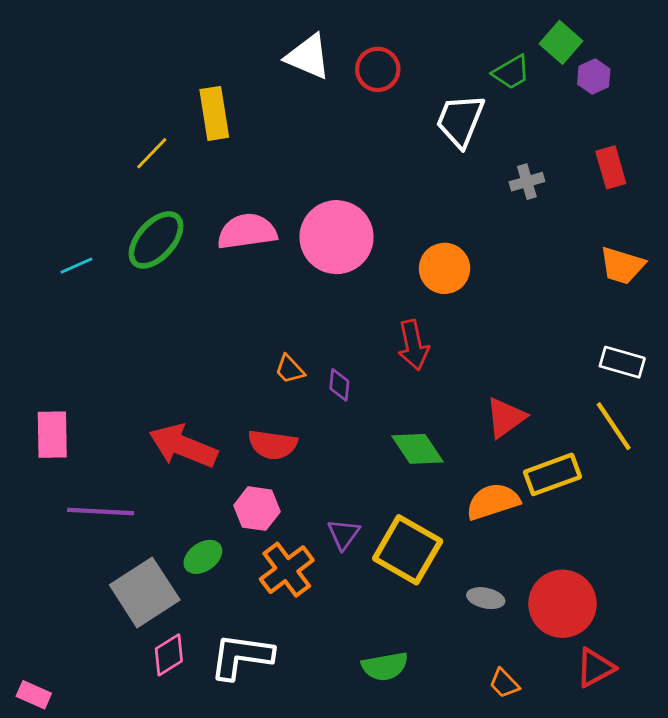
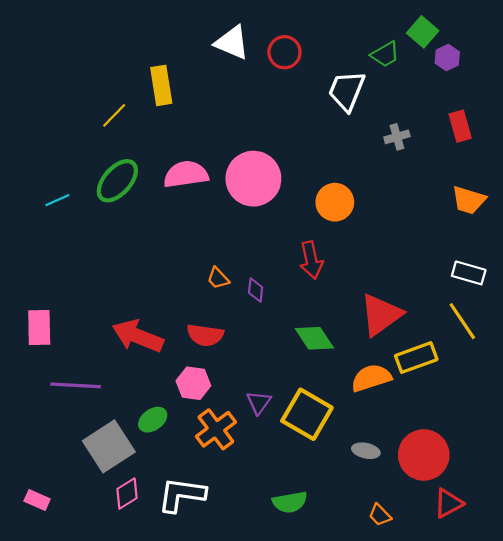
red triangle: (506, 418) -> (381, 315), size x1.4
pink rectangle: (34, 695) -> (37, 500), moved

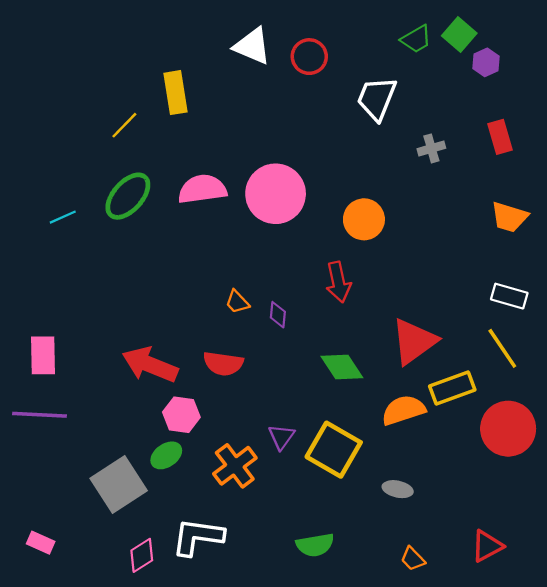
green trapezoid: (385, 54) -> (416, 39), moved
pink hexagon: (193, 383) -> (181, 415), moved
purple line: (76, 385) -> (40, 415), moved
red circle: (424, 455) -> (508, 429), moved
pink diamond: (127, 494) -> (142, 555), moved

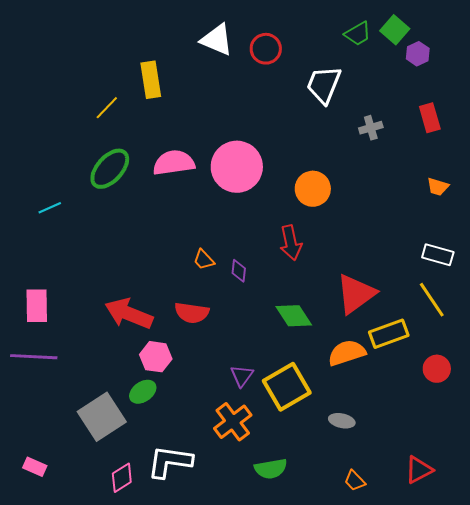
cyan line: (63, 217) -> (50, 208), moved
orange trapezoid: (509, 217) -> (438, 187), size x0.7
red circle: (508, 429) -> (437, 369), size x0.6
yellow square: (334, 450) -> (287, 387), turned 30
orange cross: (235, 466) -> (233, 422), moved

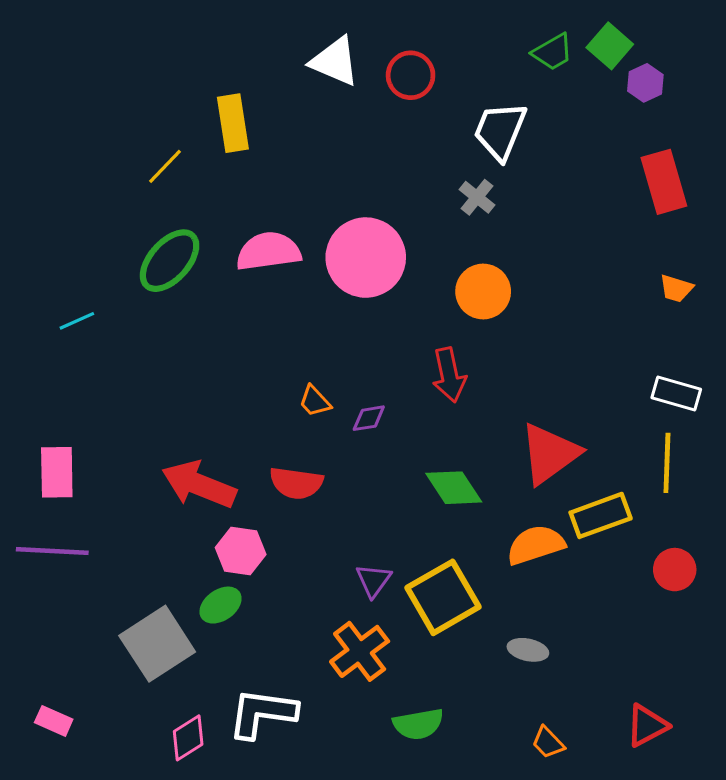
red rectangle: (430, 118) -> (664, 182), size x1.4
gray cross: (371, 128) -> (477, 197), moved, turned -35
purple diamond: (239, 271) -> (369, 418), turned 75
yellow line: (432, 300) -> (667, 463), turned 36

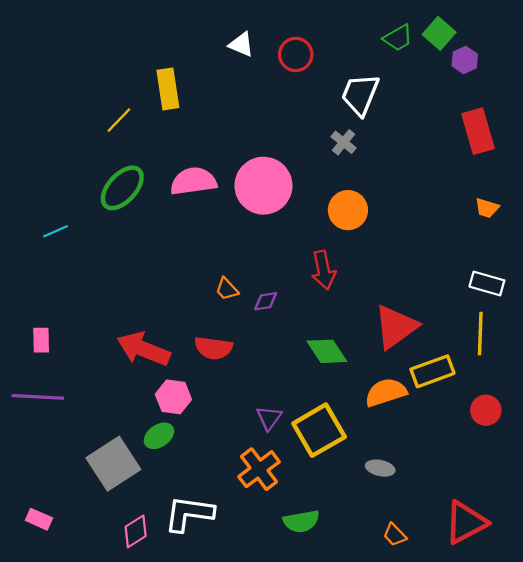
white triangle: (335, 61) -> (241, 44), size x0.7
pink rectangle: (57, 472) -> (41, 340), size x0.7
red triangle: (647, 726) -> (466, 522), size x1.4

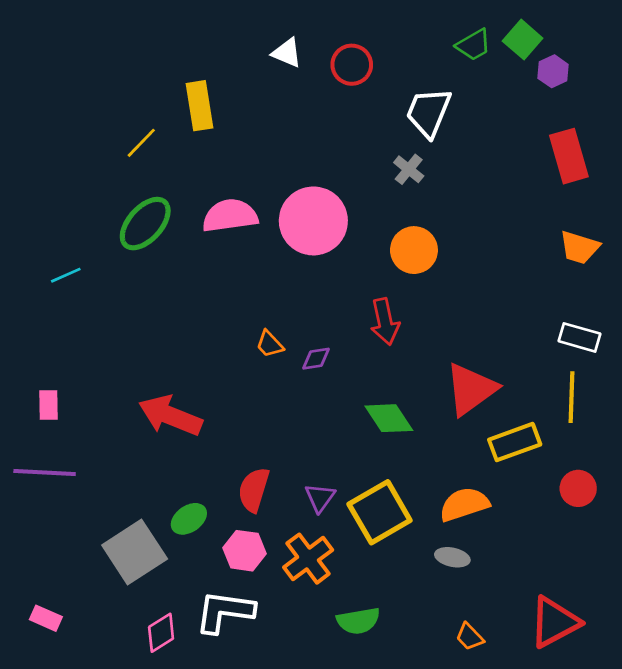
orange trapezoid: (487, 208) -> (579, 247), size x1.4
red semicircle: (213, 348) -> (254, 490), moved, turned 99
orange semicircle: (386, 392) -> (464, 504), moved
pink hexagon: (173, 397) -> (244, 551), moved

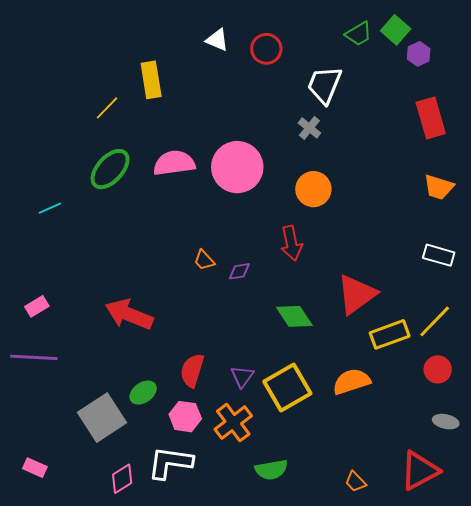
yellow line: (572, 397) -> (435, 321), moved, turned 42
pink rectangle: (49, 405) -> (37, 306), turned 60
gray ellipse: (452, 557) -> (446, 422), moved

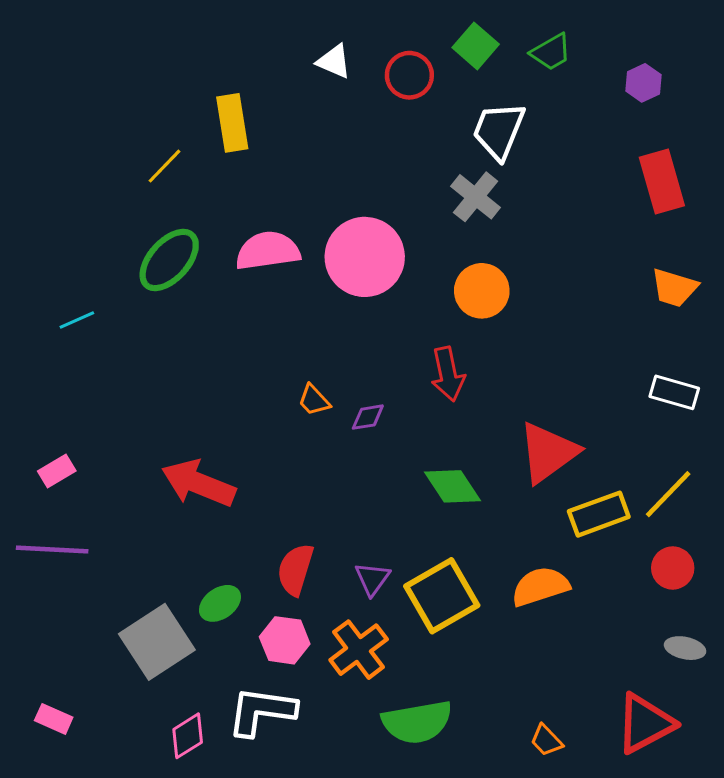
green square: (396, 30) -> (476, 46), moved
gray cross: (309, 128) -> (476, 197), size x1.4
green semicircle: (271, 470) -> (417, 722), size x1.4

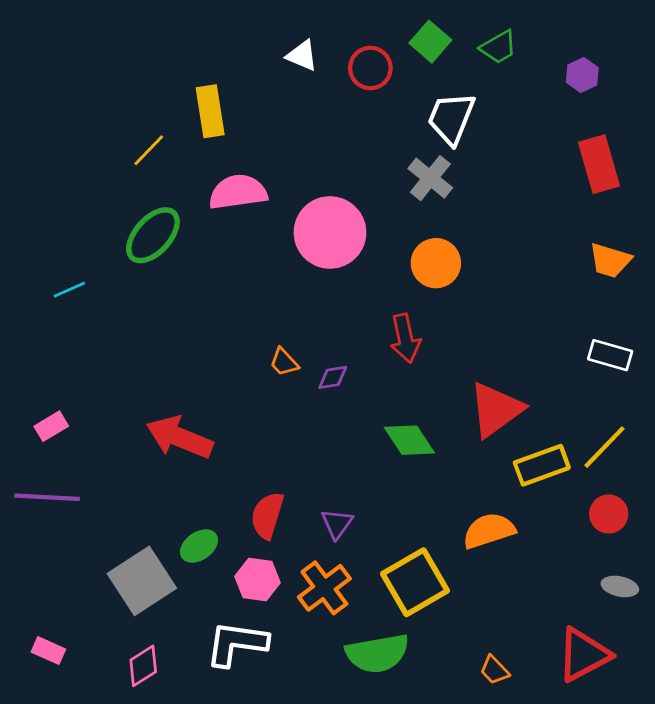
pink semicircle: (268, 251) -> (238, 192), moved
yellow square: (442, 596) -> (415, 582), moved
pink diamond: (188, 736) -> (143, 666), moved

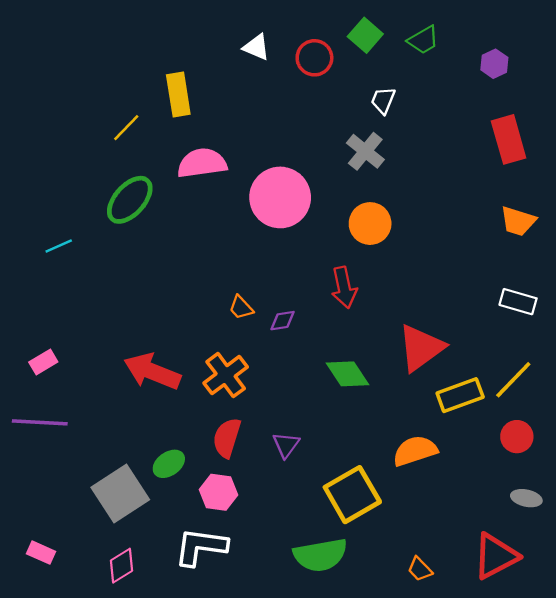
white trapezoid: (451, 118) -> (383, 100), size x0.6
orange cross: (324, 588) -> (226, 375), moved

